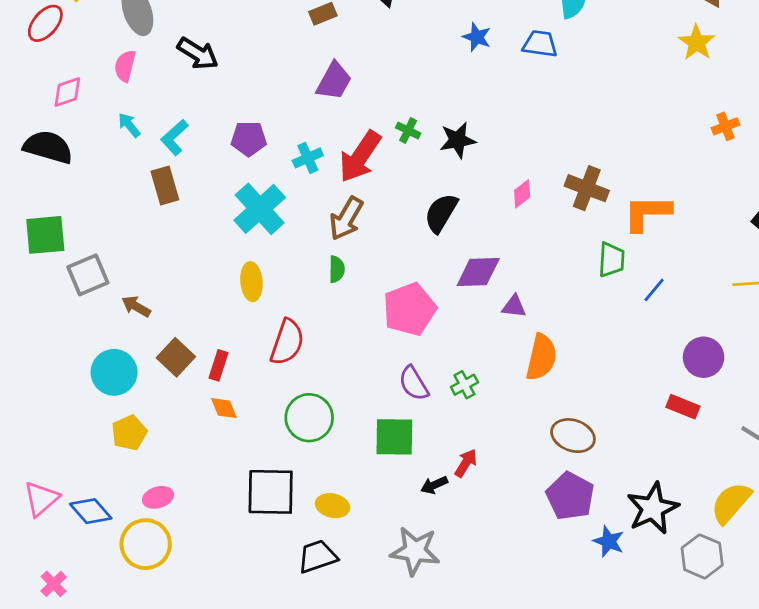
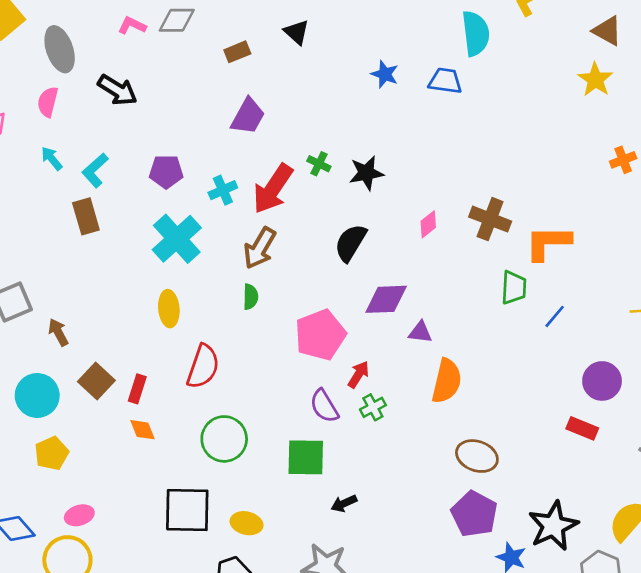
brown arrow: (136, 306) -> (58, 332), turned 32
red arrow: (466, 463) -> (358, 374), moved

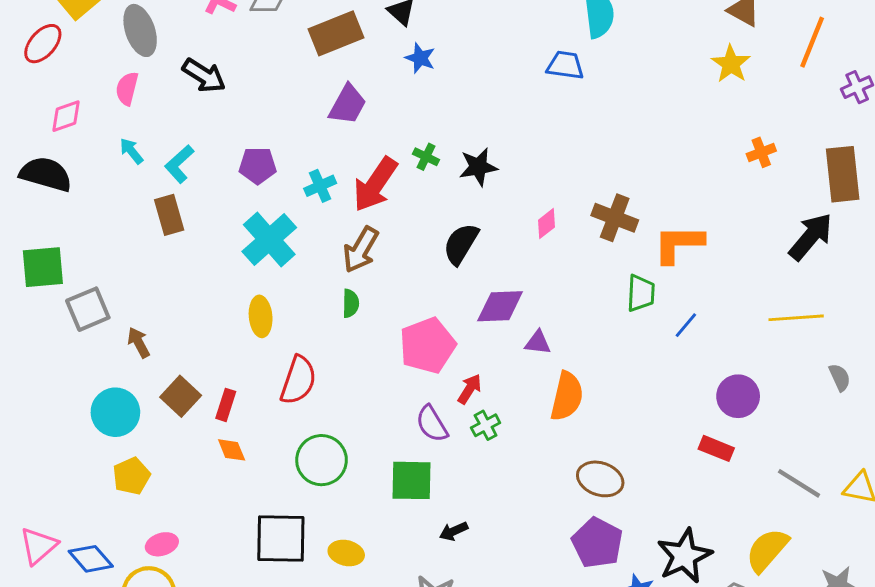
brown rectangle: (237, 52) -> (336, 33), size x1.8
blue star: (385, 74) -> (420, 58), moved

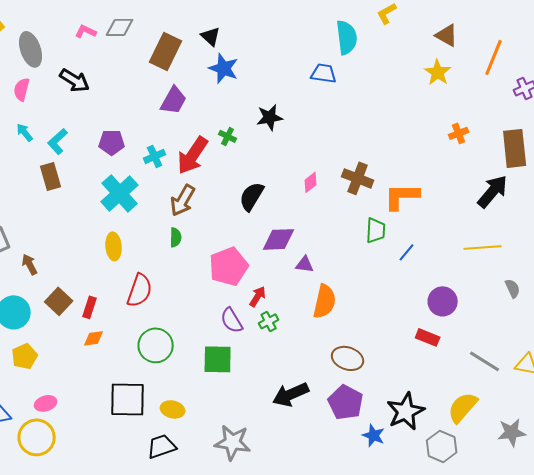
brown rectangle: (336, 33) -> (166, 51), turned -42
blue star: (420, 58) -> (224, 68), size x1.4
black star: (478, 167) -> (270, 117), moved
orange diamond: (232, 450) -> (94, 338), turned -75
black arrow: (454, 531) -> (291, 394), moved, size x1.8

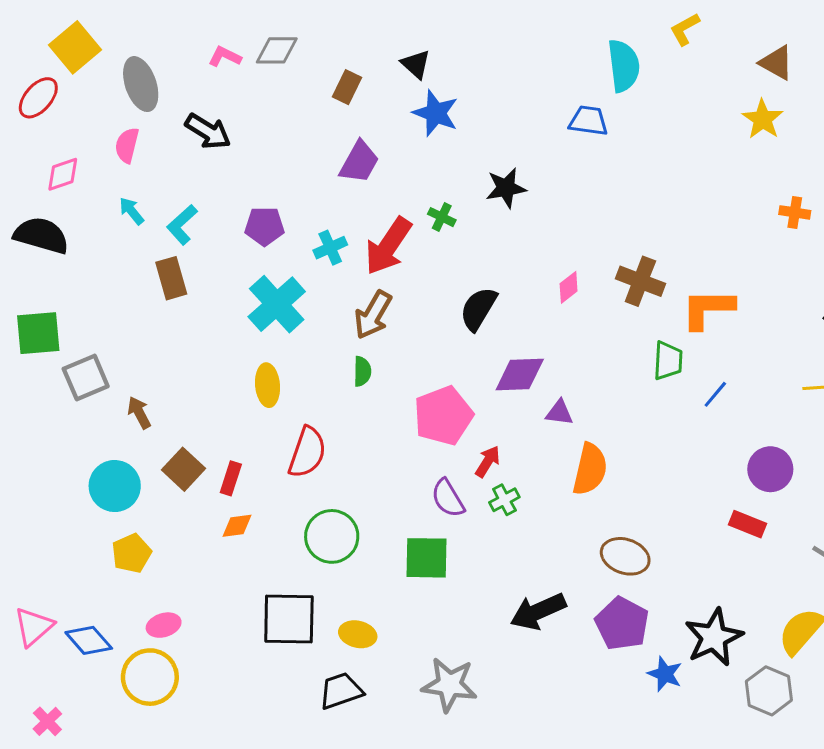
brown rectangle: (166, 51) -> (347, 87), size x0.6
orange cross: (459, 133) -> (795, 212), turned 30

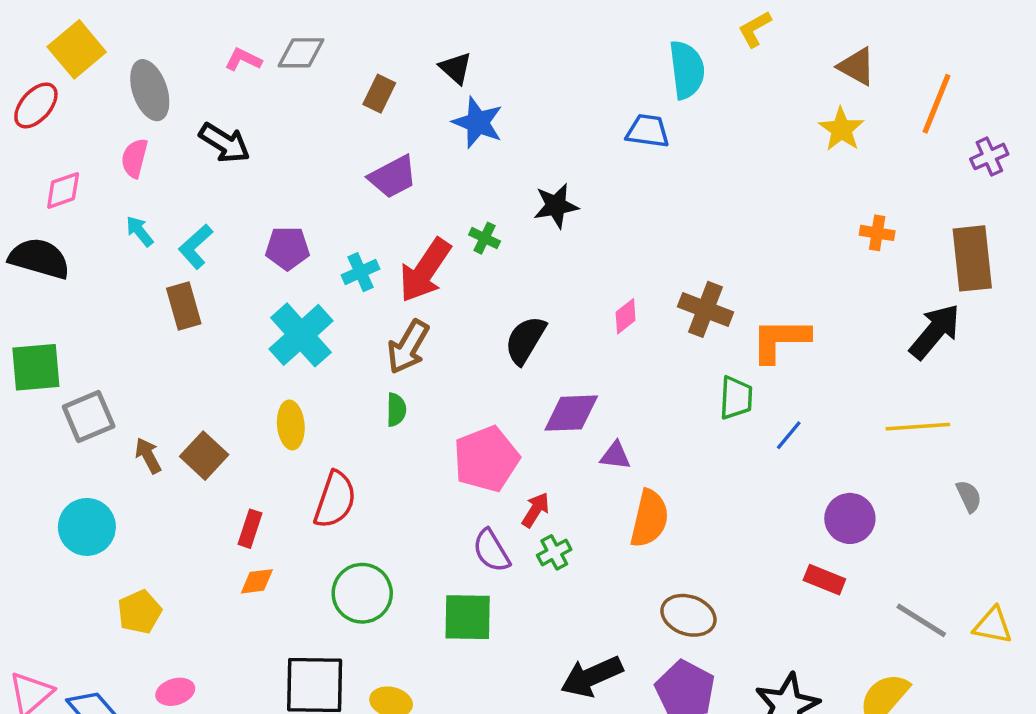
purple trapezoid: (359, 162) -> (393, 177), turned 33
brown square: (183, 469) -> (204, 456), moved
cyan circle: (115, 486) -> (87, 527), moved

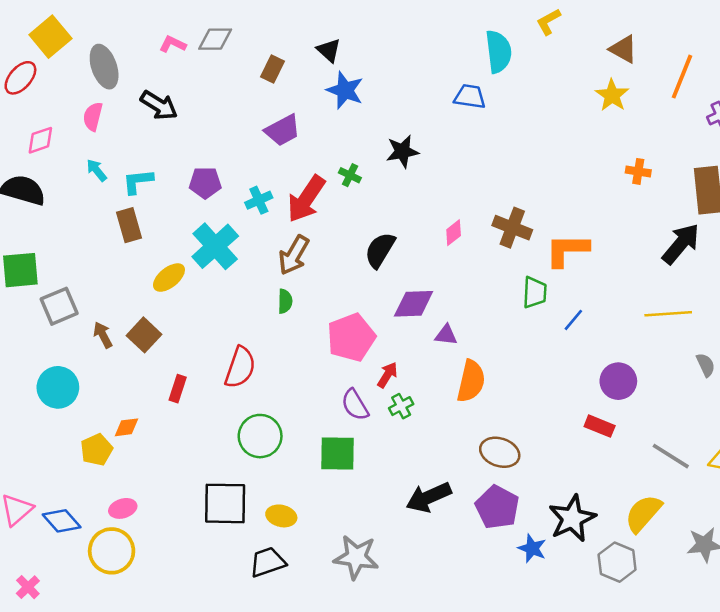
cyan L-shape: (196, 247) -> (138, 181), turned 36
yellow ellipse: (291, 425) -> (169, 278), moved, turned 56
orange diamond: (257, 581) -> (127, 427), moved

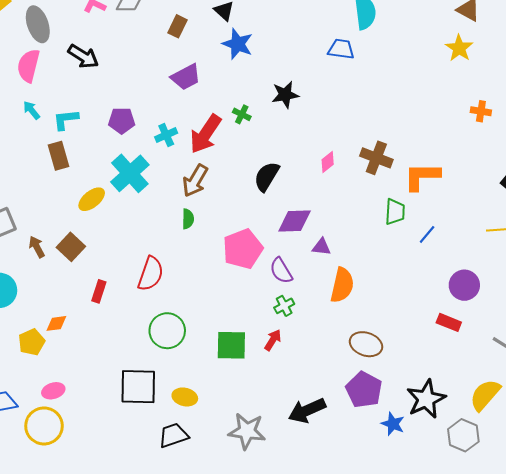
pink semicircle: (93, 117) -> (28, 66), size x1.4
red arrow: (387, 375) -> (273, 340), moved
purple semicircle: (355, 405) -> (281, 271), moved
black arrow: (429, 497) -> (307, 410), moved

